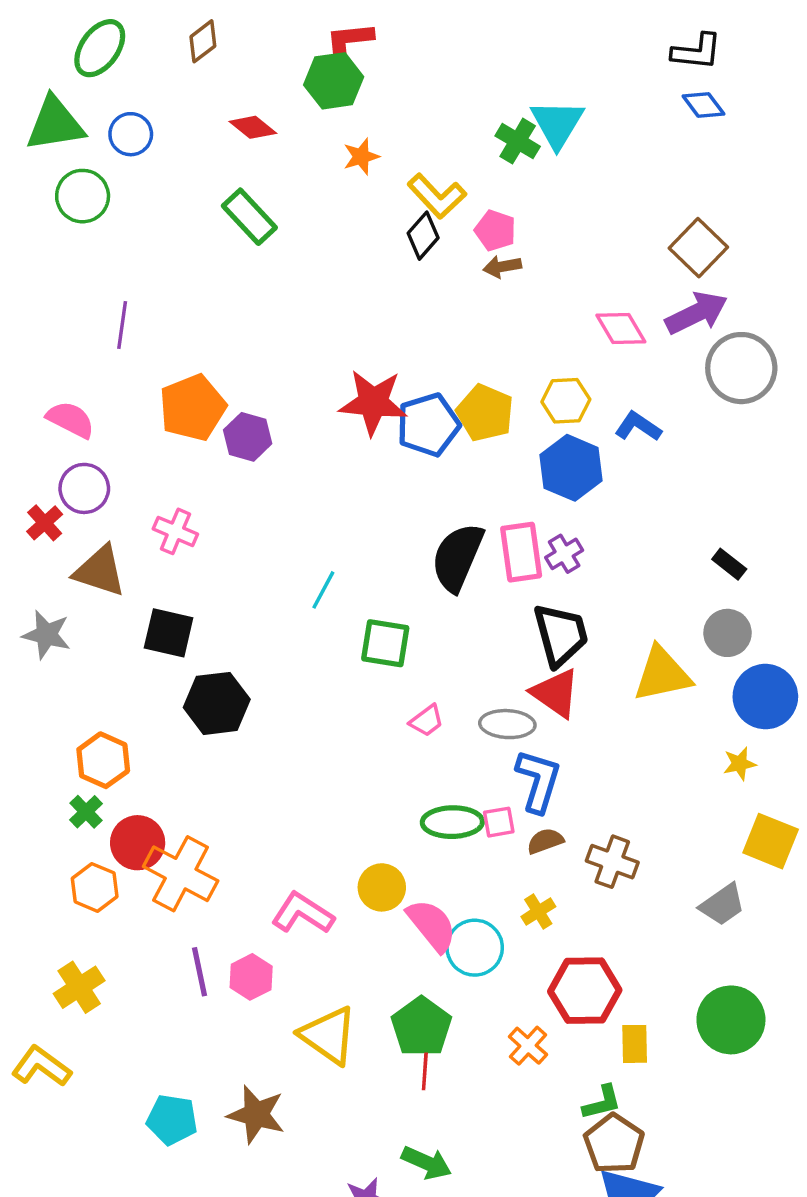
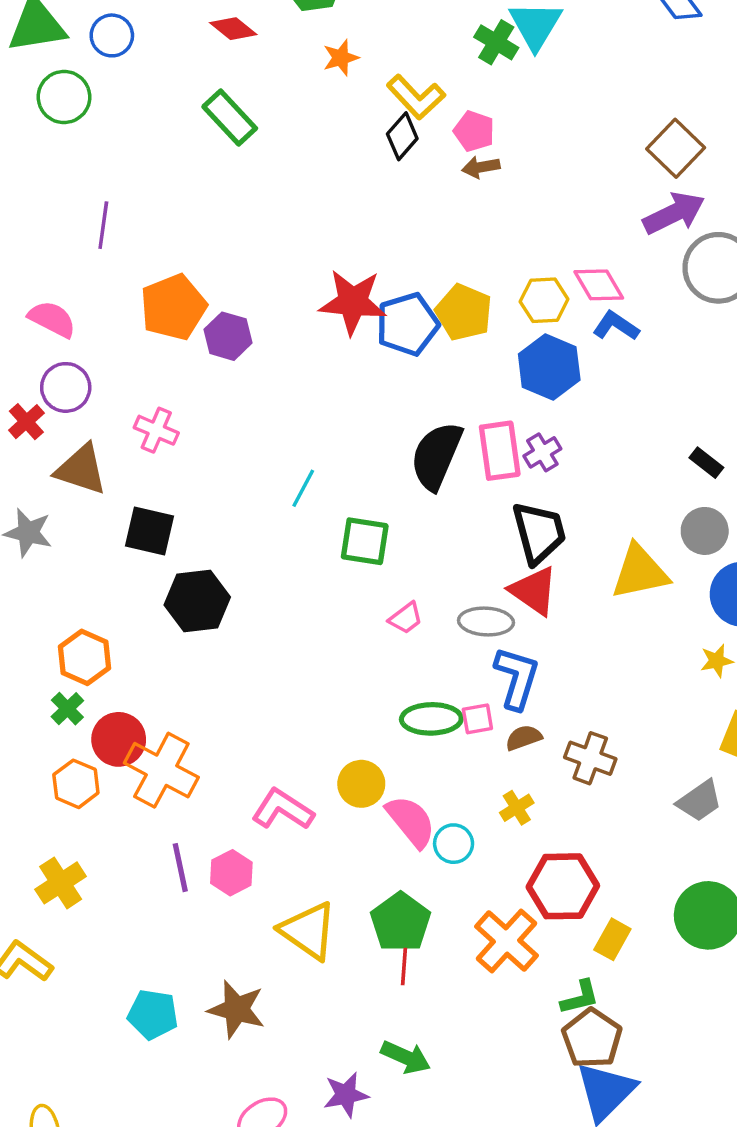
pink diamond: (621, 328) -> (599, 285), moved
cyan circle: (475, 948) -> (454, 844), size x0.7
yellow rectangle: (635, 1044) -> (612, 939), turned 30
orange cross: (528, 1046) -> (506, 941), size x1.6

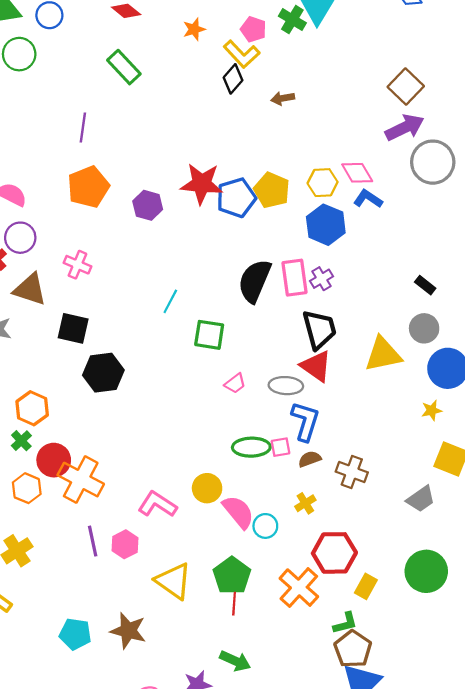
pink pentagon: (474, 131) -> (253, 29), moved
purple line: (103, 225) -> (83, 128), moved
purple hexagon: (228, 336) -> (148, 205), moved

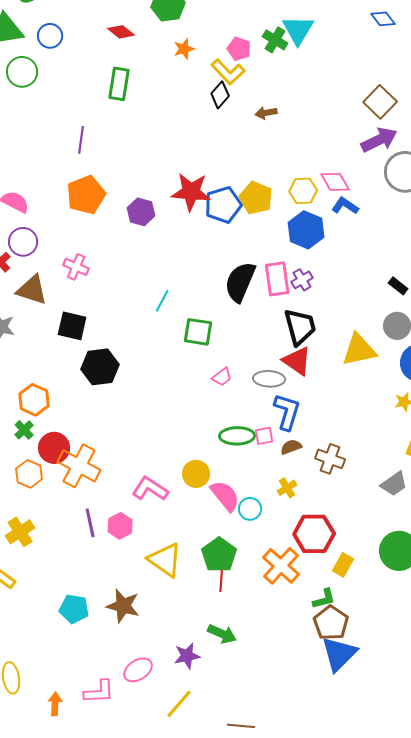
green rectangle: (124, 67) -> (119, 84), turned 52

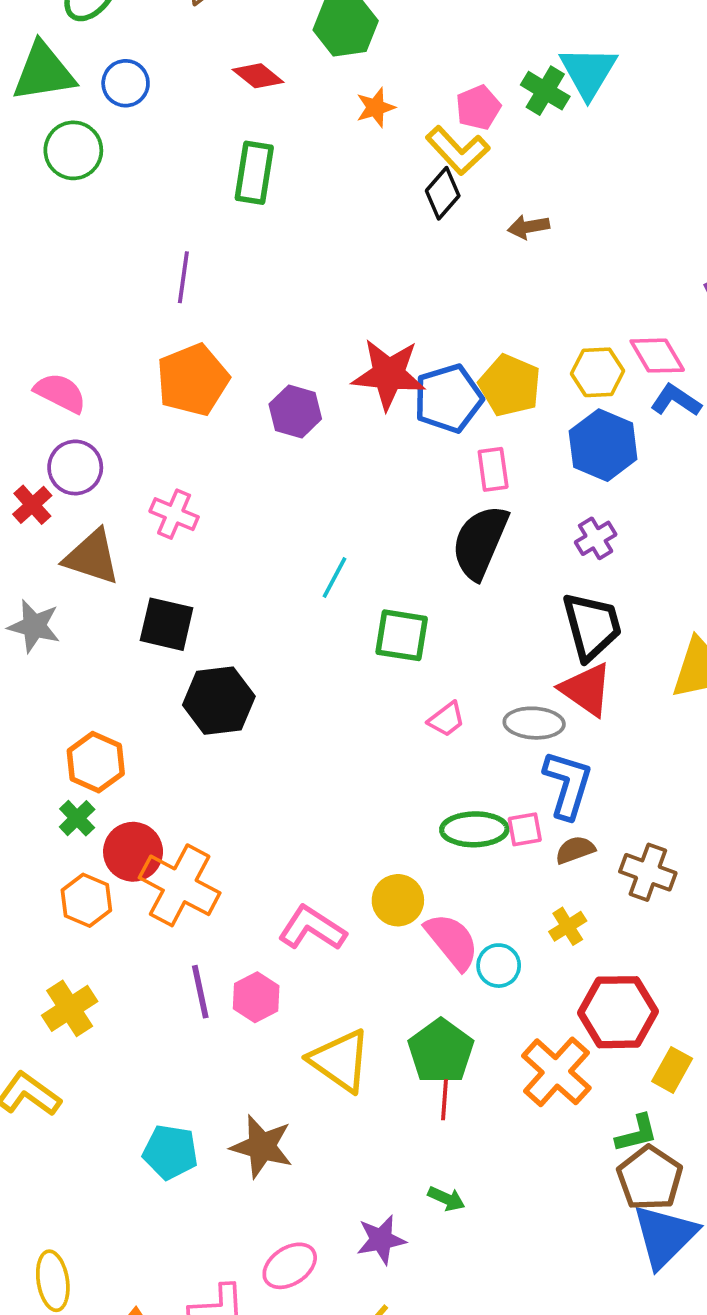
pink pentagon: (239, 49) -> (478, 107), turned 30
pink rectangle: (277, 279) -> (493, 469), moved, size x0.7
green arrow: (222, 634) -> (446, 1199), size x0.7

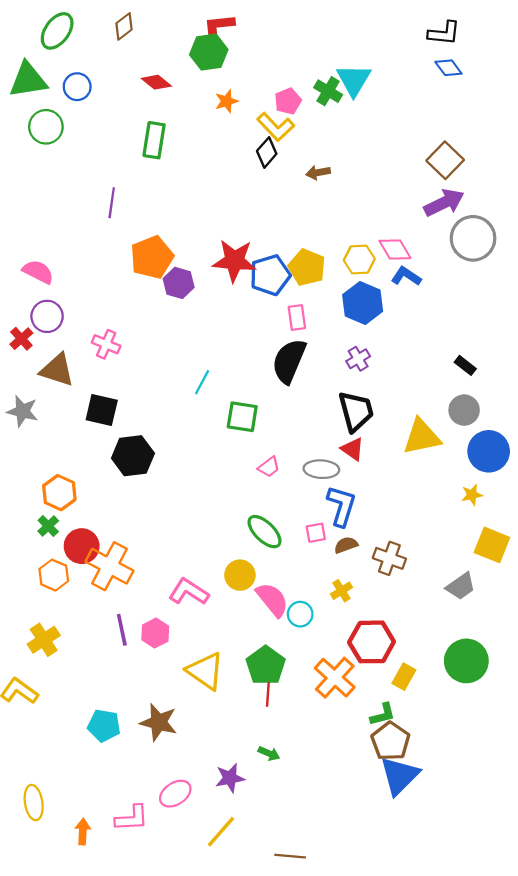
orange pentagon: (193, 380) -> (152, 257), moved
red triangle: (586, 689) -> (353, 449), size x0.7
green ellipse: (474, 829) -> (264, 532), moved, turned 45

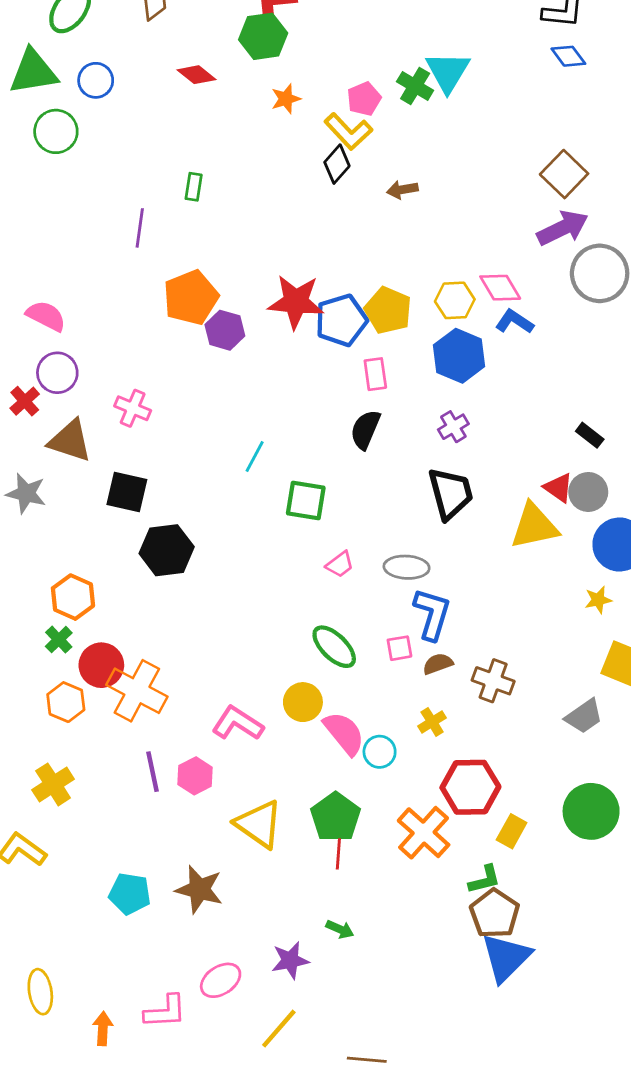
green rectangle: (154, 140) -> (194, 187), moved, size x0.6
black semicircle: (289, 361) -> (365, 430), size x0.7
red triangle: (353, 449) -> (558, 488), moved

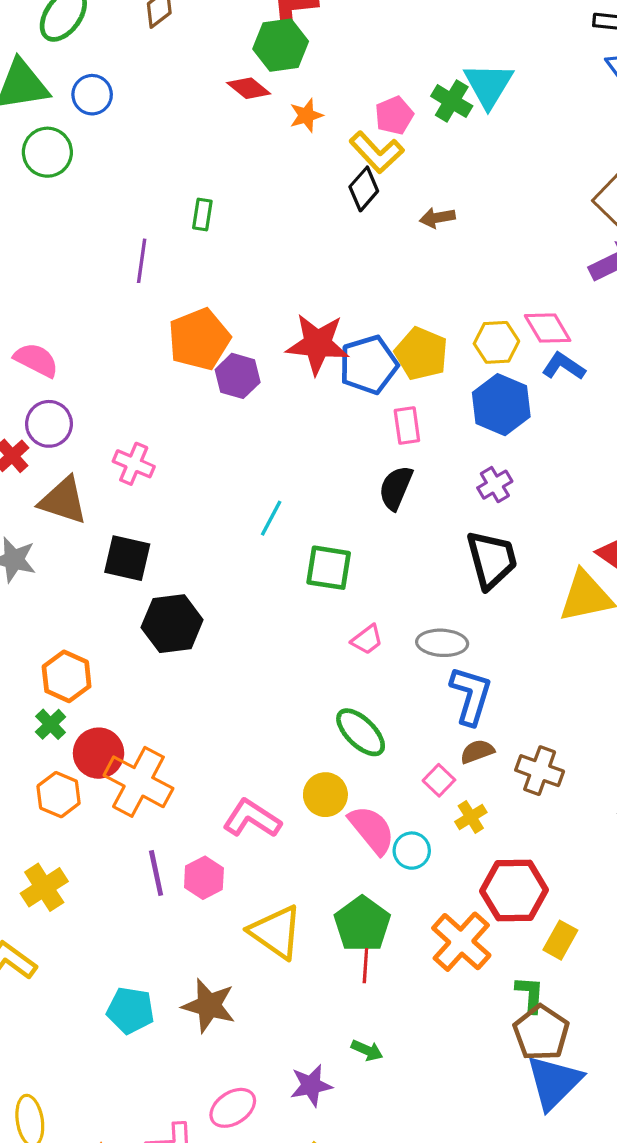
red diamond: (196, 75) -> (249, 88), moved
pink square: (399, 648) -> (439, 780), moved, turned -36
green L-shape: (485, 880) -> (530, 994), turned -72

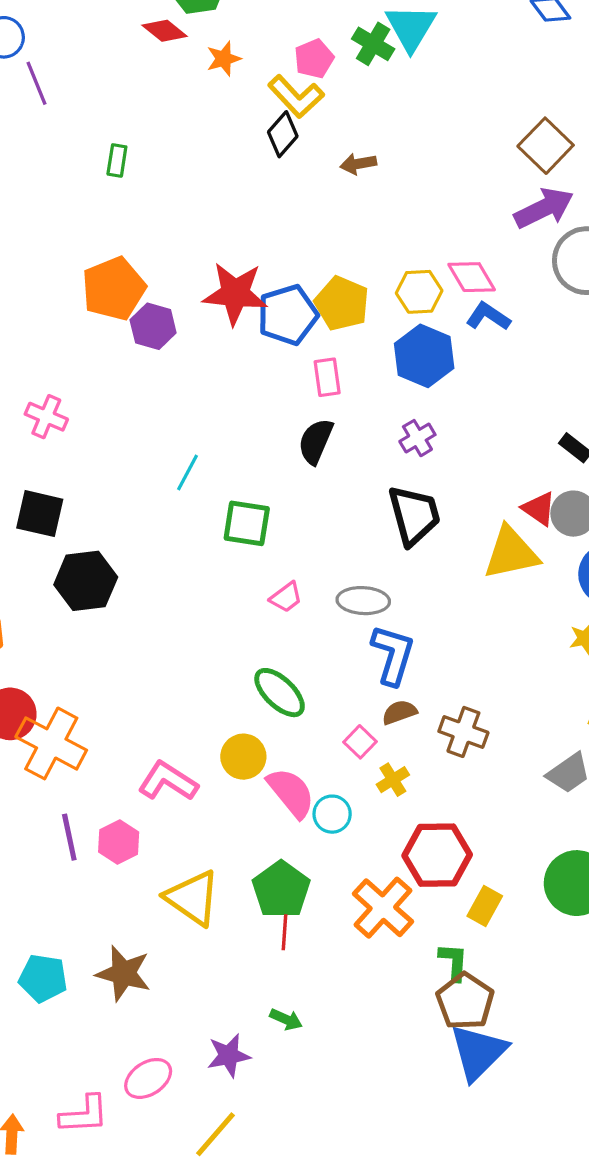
purple line: (142, 261) -> (36, 83), moved, turned -30

